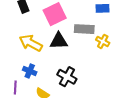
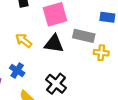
yellow cross: (103, 41) -> (101, 53), turned -32
yellow arrow: (31, 43) -> (24, 41), size x0.7

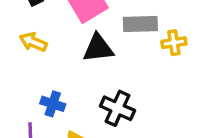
yellow arrow: (24, 41) -> (33, 42), moved

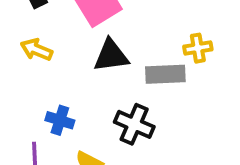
gray rectangle: (140, 24) -> (165, 74), moved

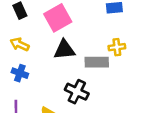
blue cross: (60, 120) -> (20, 73), moved

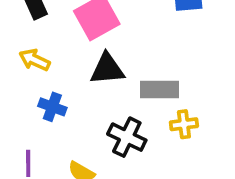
yellow cross: (117, 47) -> (184, 124), moved
blue cross: (20, 73) -> (52, 107), moved

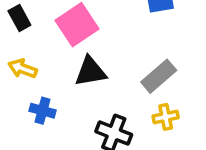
gray rectangle: (159, 90) -> (159, 76), moved, turned -36

